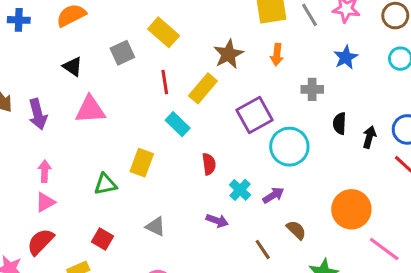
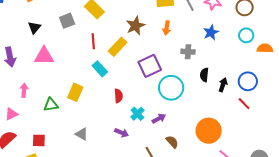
black triangle: (73, 67) -> (34, 28), turned 32
pink arrow: (45, 171) -> (24, 90), moved
red square: (103, 239) -> (39, 140), moved, turned -32

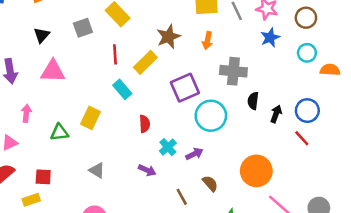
blue star: (211, 32) -> (270, 38), moved
gray cross: (188, 52) -> (233, 71), size x1.5

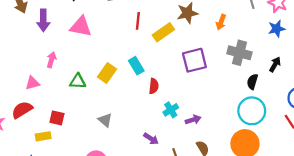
cyan rectangle: (122, 89) -> (136, 66), moved
black arrow: (276, 114) -> (275, 64), moved
cyan circle: (211, 116) -> (252, 111), moved
purple arrow: (147, 170) -> (151, 139), moved

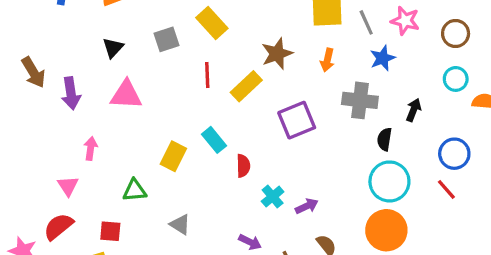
blue star: (277, 29) -> (383, 58), moved
green triangle: (78, 81) -> (135, 191), moved
pink triangle: (32, 83) -> (68, 186), turned -40

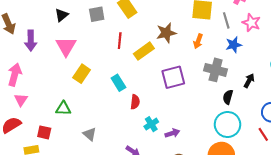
pink triangle: (126, 95) -> (66, 46), turned 50
pink arrow: (91, 148) -> (15, 75), moved, size x1.5
yellow rectangle: (173, 156) -> (82, 74), moved

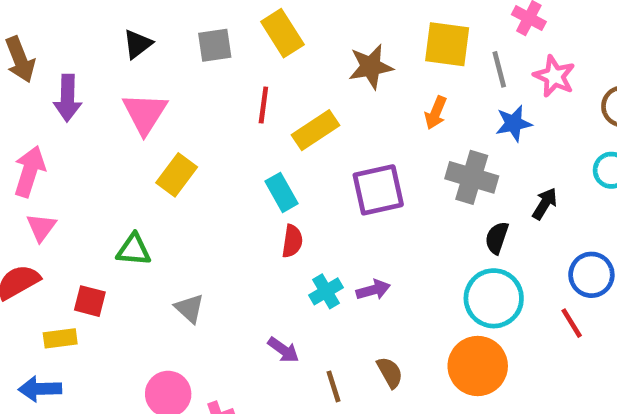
brown star: (166, 33) -> (371, 67), moved
cyan rectangle: (118, 83) -> (282, 192), moved
purple arrow: (172, 133) -> (373, 290), moved

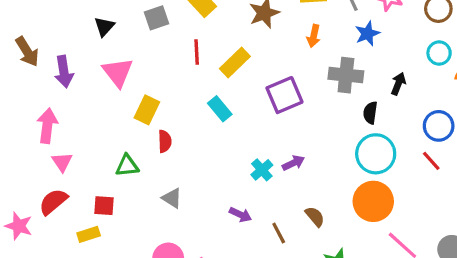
red semicircle: (292, 241) -> (165, 141), moved

